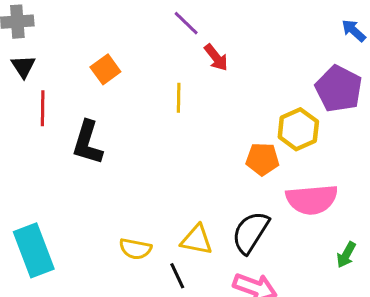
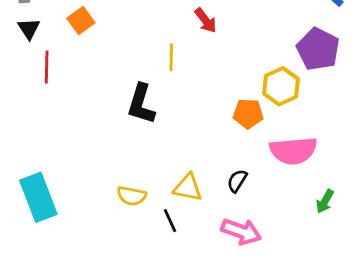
orange square: (105, 69) -> (81, 20), moved
black L-shape: (88, 143) -> (141, 104), moved
black semicircle: (250, 232) -> (237, 181), size x0.6

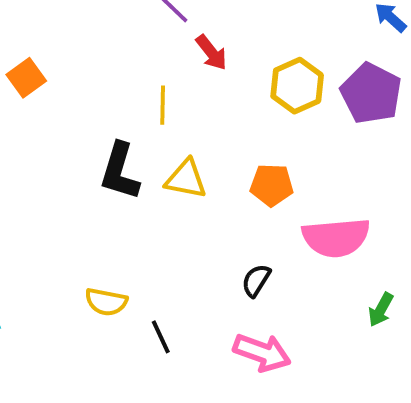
orange square: (81, 20) -> (26, 78), moved
yellow hexagon: (281, 86) -> (297, 86), moved
yellow triangle: (188, 188) -> (186, 179), moved

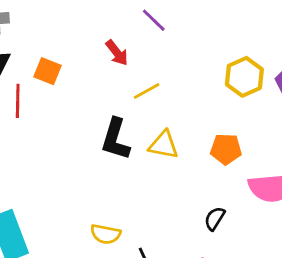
red arrow: (211, 52) -> (117, 53), moved
orange square: (26, 78) -> (47, 71), turned -32
yellow line: (163, 105) -> (147, 91), turned 60

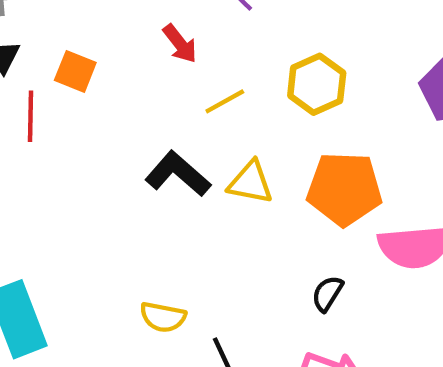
yellow hexagon: (244, 77) -> (317, 84), moved
black L-shape: (115, 139) -> (178, 174), turned 114
orange pentagon: (226, 149) -> (344, 189), size x1.6

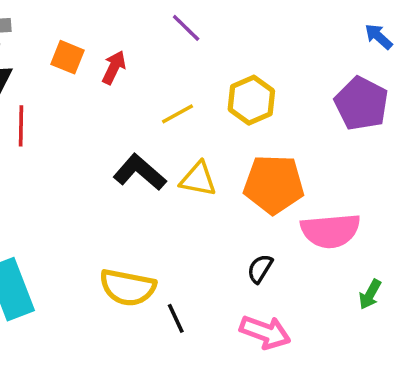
red arrow: (180, 44) -> (114, 67), moved, turned -116
orange square: (75, 71) -> (67, 57), moved
yellow semicircle: (163, 317) -> (128, 287), size x1.5

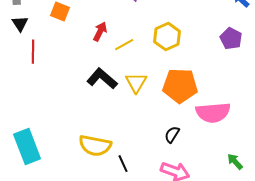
red arrow: (114, 67) -> (100, 32), moved
purple pentagon: (361, 104) -> (231, 39), size x0.7
yellow triangle: (198, 179) -> (136, 83), turned 50
green arrow: (370, 294) -> (235, 162), moved, turned 108

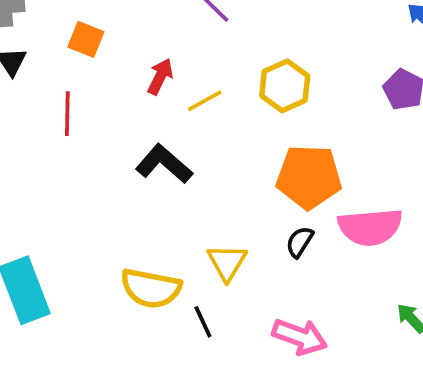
red line: (33, 52) -> (67, 114), moved
yellow triangle: (136, 83) -> (227, 262), moved
black semicircle: (172, 135) -> (300, 242), moved

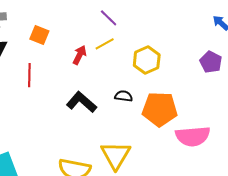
yellow line: (205, 101) -> (105, 44), moved
black semicircle: (300, 242) -> (124, 96), moved, turned 66
yellow triangle: (227, 262) -> (116, 155), size x1.4

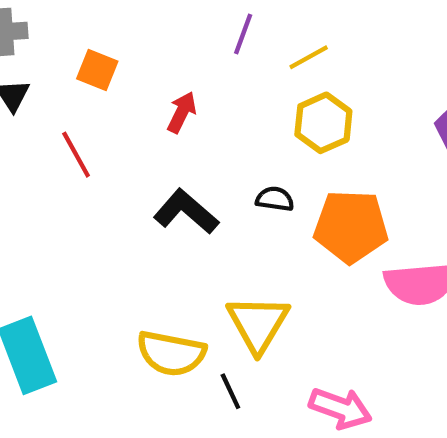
purple line: (109, 18) -> (243, 34), turned 66
yellow line: (105, 44) -> (309, 57), moved
red line: (29, 75) -> (76, 155), turned -30

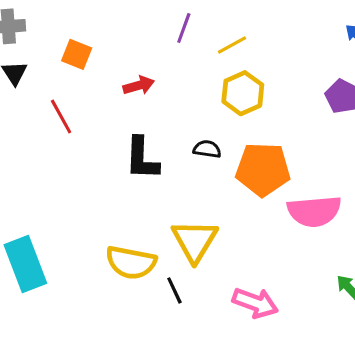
red arrow: (182, 112) -> (139, 85), turned 48
black L-shape: (186, 212) -> (142, 158), turned -129

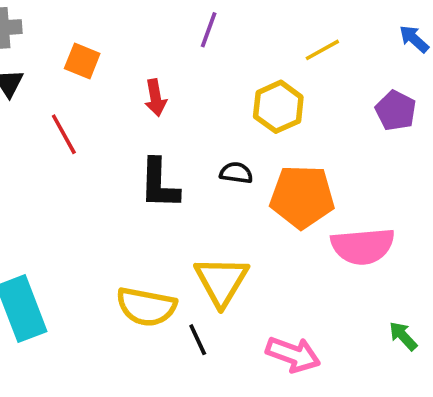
yellow line: (232, 45) -> (322, 50), moved
red arrow: (139, 85) -> (155, 98), turned 96

